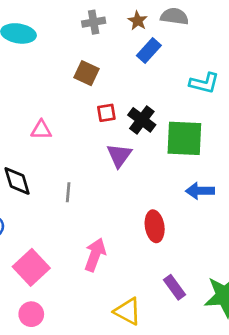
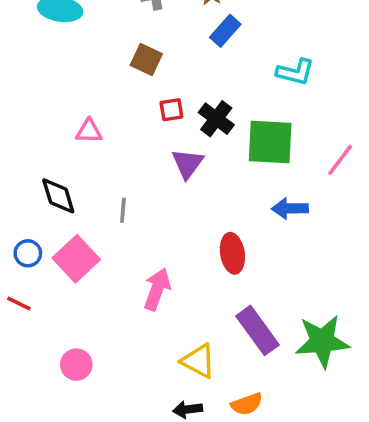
pink square: (31, 267) -> (76, 259), moved
purple rectangle: (174, 287) -> (258, 330), size x1.5

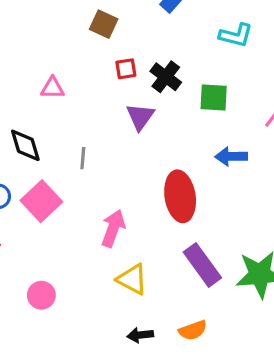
green square: (270, 142) -> (214, 97), size x0.7
red ellipse: (232, 253) -> (180, 196), size x1.4
yellow triangle: (198, 361) -> (132, 279), moved

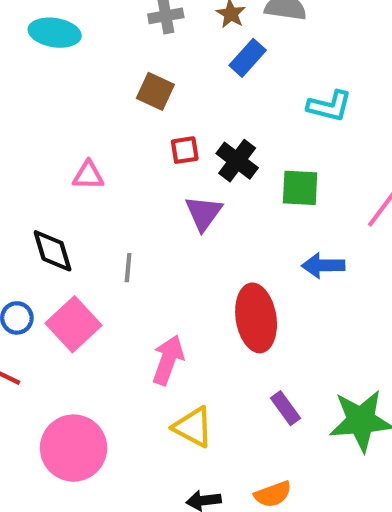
purple rectangle: (202, 265) -> (285, 408), size x0.6
pink circle: (41, 295) -> (74, 448), size x1.8

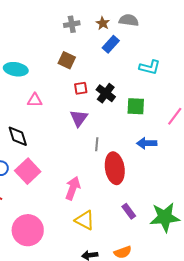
cyan ellipse: (55, 33) -> (16, 69), moved
purple triangle: (204, 213) -> (79, 118), moved
gray line: (128, 268) -> (97, 144), moved

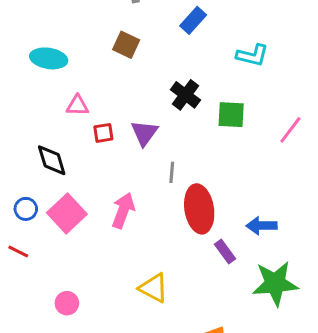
red square: (81, 88) -> (103, 133), moved
blue arrow: (147, 143) -> (262, 226), moved
pink arrow: (73, 188) -> (123, 210), moved
purple rectangle: (129, 211) -> (225, 251), moved
pink circle: (28, 230) -> (67, 303), size x0.5

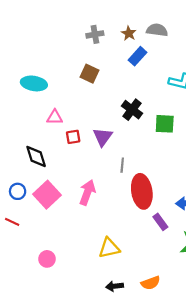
yellow triangle: (154, 288) -> (109, 248), turned -40

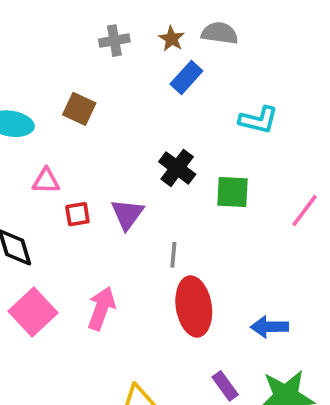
brown square: (90, 74) -> (79, 109), moved
gray line: (122, 165) -> (173, 255), moved
purple rectangle: (160, 222) -> (225, 386), moved

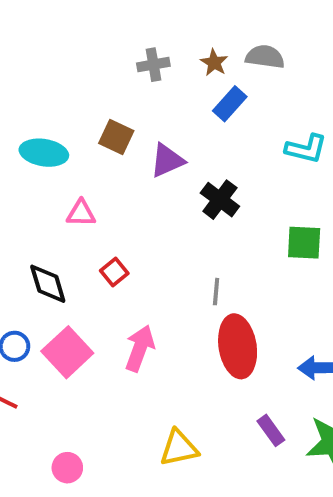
green square: (233, 192) -> (304, 243), moved
red square: (77, 214) -> (114, 272), moved, turned -30
purple triangle: (127, 214) -> (167, 160), moved, turned 30

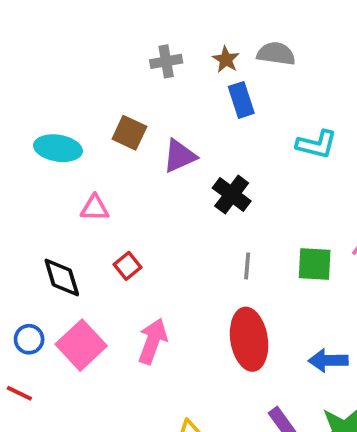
blue rectangle: (230, 104) -> (241, 100), turned -60
green square: (304, 243) -> (315, 264), moved
gray line: (216, 292) -> (247, 266), moved

